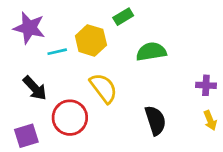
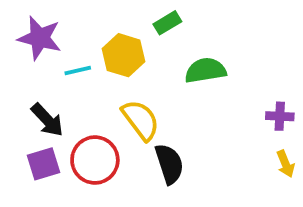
black semicircle: (155, 120) -> (169, 164), moved
purple square: (26, 136) -> (43, 164), moved

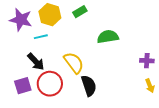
green rectangle: (167, 23) -> (80, 12), moved
yellow hexagon: (124, 55) -> (50, 15), moved
black arrow: (47, 120) -> (36, 62), moved

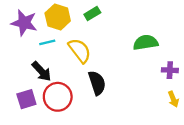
green semicircle: (108, 37) -> (146, 42), moved
yellow semicircle: (74, 63) -> (80, 51), moved
black semicircle: (89, 86) -> (97, 83), moved

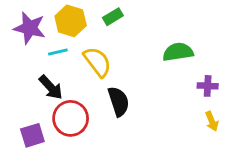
purple square: (26, 99) -> (32, 135), moved

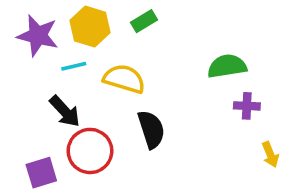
yellow semicircle: (97, 62) -> (124, 79), turned -36
purple cross: (208, 86) -> (247, 106), moved

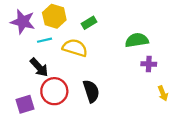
green rectangle: (144, 21) -> (89, 23), moved
black semicircle: (151, 129) -> (91, 91), moved

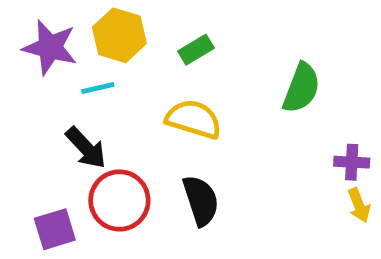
green semicircle: (137, 40) -> (301, 88), turned 120
yellow semicircle: (75, 48) -> (194, 119), moved
purple cross: (149, 64) -> (352, 162), moved

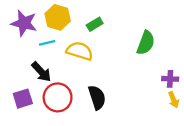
yellow semicircle: (194, 119) -> (80, 51), moved
purple square: (55, 229) -> (23, 99), moved

